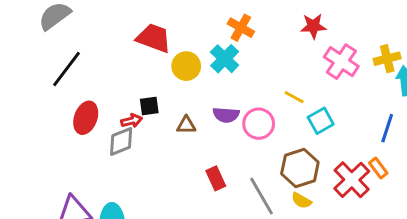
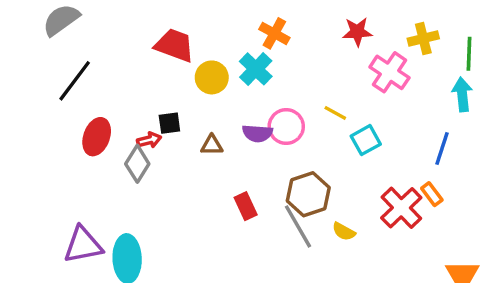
yellow cross: (387, 59) -> (423, 38), moved
pink circle: (259, 124) -> (286, 127), moved
gray diamond: (121, 141) -> (137, 164), turned -36
brown hexagon: (300, 168) -> (308, 194), moved

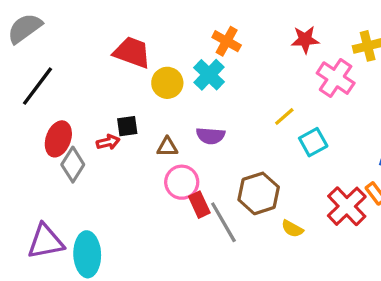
yellow line: (335, 113) -> (284, 116), turned -70
pink circle: (286, 127) -> (182, 182), moved
gray diamond: (137, 164) -> (73, 165), moved
gray line: (298, 226) -> (223, 222), moved

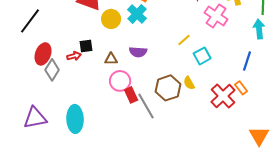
yellow semicircle: (292, 229) -> (189, 83), moved, turned 32
cyan ellipse: (87, 254) -> (75, 119), moved

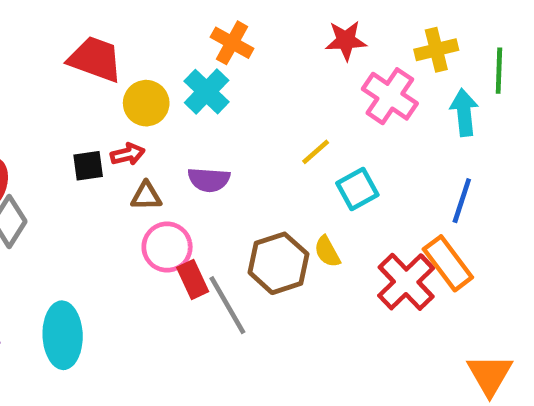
cyan arrow: (259, 29) -> (464, 112), moved
red arrow: (74, 56) -> (128, 154), moved
orange rectangle: (241, 88) -> (448, 263), size x1.6

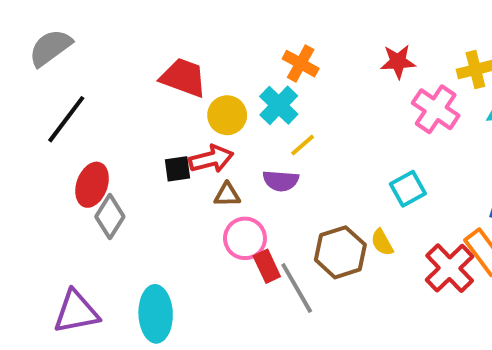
yellow line: (316, 152) -> (303, 145), moved
red arrow: (128, 154) -> (211, 159), size x1.5

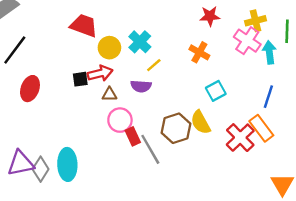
orange cross: (301, 64) -> (199, 52), moved
pink cross: (436, 109) -> (247, 41), moved
gray diamond: (110, 217) -> (41, 169), moved
yellow semicircle: (382, 242) -> (201, 122), size x1.5

